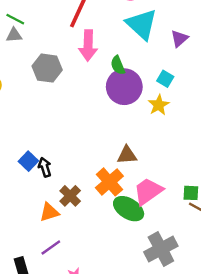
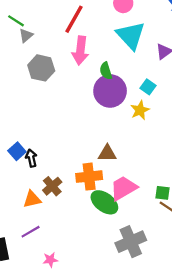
gray triangle: (14, 35) -> (26, 35), moved, turned -40
orange cross: (109, 182) -> (89, 177), turned 30

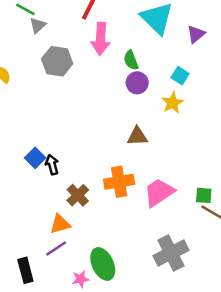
purple circle: (110, 91) -> (137, 83), size x0.6
brown triangle: (107, 153) -> (137, 136), moved
orange triangle: (32, 199) -> (60, 224), moved
green ellipse: (104, 202) -> (103, 264), moved, turned 32

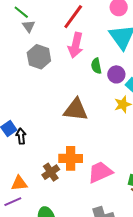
gray triangle: (38, 25) -> (29, 26), turned -32
purple circle: (137, 83) -> (116, 74), moved
brown triangle: (137, 136) -> (76, 110), moved, size x1.5
brown cross: (78, 195) -> (51, 172), moved

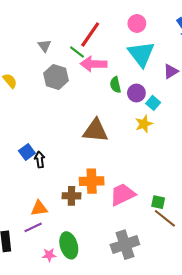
green line: (21, 12) -> (77, 52), moved
pink arrow: (76, 45) -> (94, 64), turned 80
brown cross: (51, 172) -> (71, 196), turned 36

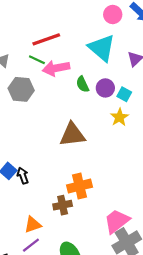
pink circle: (137, 23) -> (113, 15), moved
red line: (90, 35) -> (46, 39), turned 48
pink trapezoid: (123, 194) -> (117, 221), moved

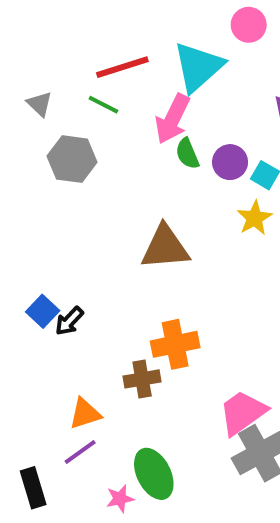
cyan triangle: (102, 48) -> (198, 67), moved, turned 36
pink arrow: (56, 68) -> (173, 119), moved, turned -55
black arrow: (23, 176) -> (69, 321), turned -119

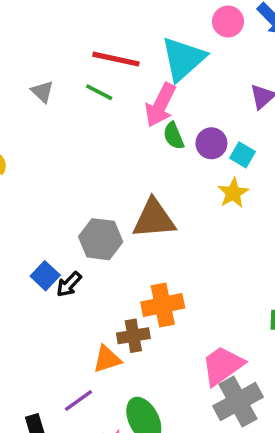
red line: (122, 67) -> (116, 59), turned 30
gray hexagon: (72, 159) -> (101, 239), moved
orange triangle: (85, 414) -> (107, 359), moved

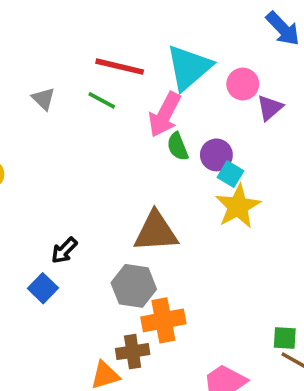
pink circle: (228, 21) -> (243, 84), moved
cyan square: (243, 155) -> (230, 174), moved
yellow star: (233, 193) -> (238, 206), size x1.4
gray hexagon: (101, 239) -> (134, 286), moved
black arrow: (69, 284) -> (64, 250), moved

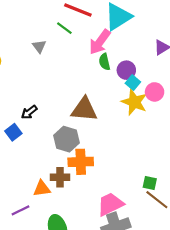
pink circle: (243, 84) -> (155, 92), moved
gray triangle: (43, 99) -> (39, 46), moved
yellow star: (238, 206) -> (134, 102), turned -30

